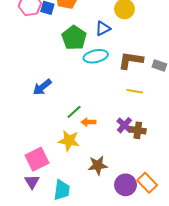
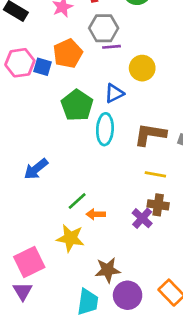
cyan ellipse: (96, 56) -> (105, 129), turned -75
brown cross: (138, 130) -> (158, 205), moved
purple circle: (125, 185) -> (128, 295), moved
cyan trapezoid: (62, 190) -> (88, 302), moved

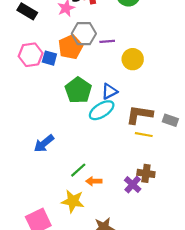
gray hexagon: (104, 28) -> (84, 34), moved
blue triangle: (114, 93) -> (109, 91), moved
cyan ellipse: (105, 129) -> (102, 110), turned 55
yellow line: (155, 174) -> (144, 135), moved

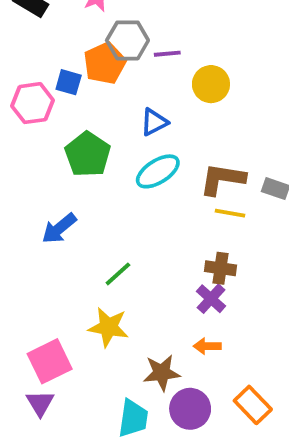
pink hexagon: (31, 55) -> (33, 103), moved
green pentagon: (78, 90) -> (88, 154), moved
blue triangle: (109, 91) -> (154, 122), moved
brown cross: (146, 173) -> (220, 268), moved
orange arrow: (94, 181) -> (207, 346), moved

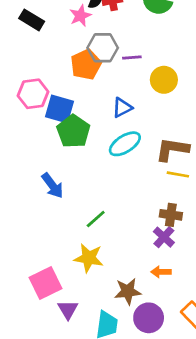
blue square: (69, 82) -> (59, 109), moved, size x1.5
blue arrow: (59, 228) -> (53, 186), turned -88
purple triangle: (40, 403) -> (68, 309), moved

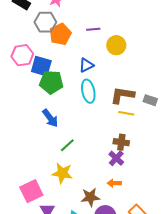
gray hexagon: (103, 48) -> (45, 22), moved
green pentagon: (73, 131) -> (51, 82), turned -30
cyan ellipse: (125, 144) -> (88, 91), turned -70
blue arrow: (53, 186) -> (50, 118), moved

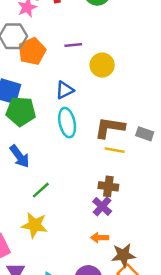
brown star: (90, 197) -> (123, 255), moved

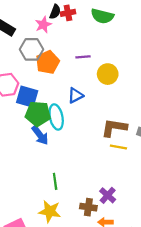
cyan ellipse: (67, 123) -> (56, 117), moved
blue arrow: (20, 156) -> (40, 135), moved
brown cross: (108, 186) -> (88, 207), moved
green line: (41, 190) -> (55, 181), turned -56

